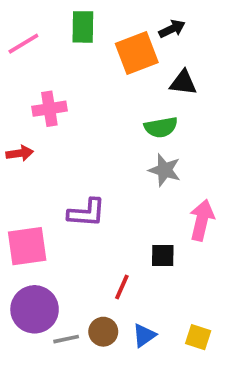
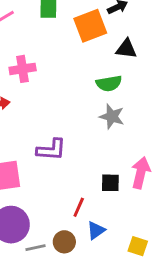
pink arrow: (202, 220) -> (141, 173), moved
blue triangle: (144, 335) -> (96, 230), moved

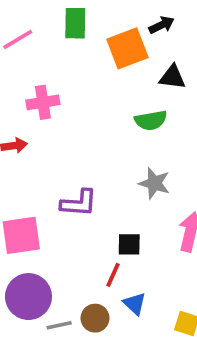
gray star: (112, 116) -> (154, 183), moved
black square: (110, 183) -> (129, 244), moved
blue triangle: (96, 230) -> (135, 304), turned -42

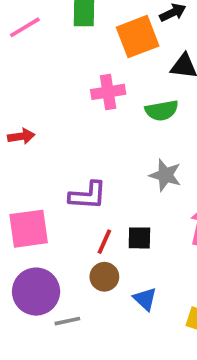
pink cross: (43, 102) -> (108, 92), moved
red line: (113, 275) -> (104, 242), moved
brown circle: (95, 318) -> (104, 277), moved

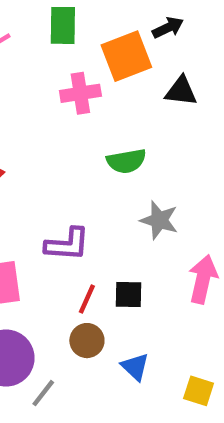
pink cross: (108, 92) -> (80, 93), moved
green semicircle: (162, 110) -> (126, 161), moved
gray line: (67, 321) -> (43, 393), turned -40

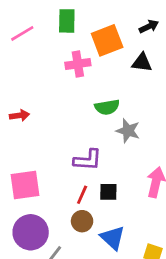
black arrow: (168, 28) -> (149, 26), moved
gray star: (159, 220) -> (128, 131), moved
purple L-shape: (67, 244) -> (88, 160), moved
blue triangle: (135, 367) -> (113, 238), size x1.4

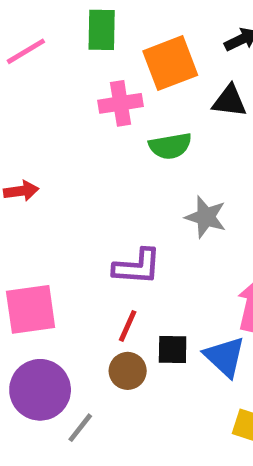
green semicircle: (107, 107) -> (170, 146), moved
black square: (108, 192) -> (173, 350), moved
blue triangle: (113, 238) -> (225, 357), moved

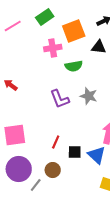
green rectangle: (102, 30) -> (45, 17), turned 54
red arrow: (21, 191) -> (11, 85), turned -136
purple L-shape: (137, 267) -> (60, 99), moved, turned 65
brown circle: (128, 371) -> (53, 170), moved

